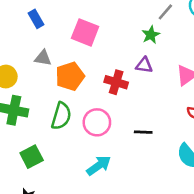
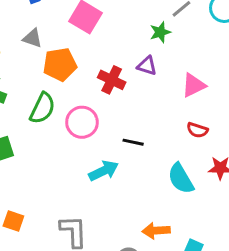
cyan arrow: (99, 165) -> (104, 171), moved

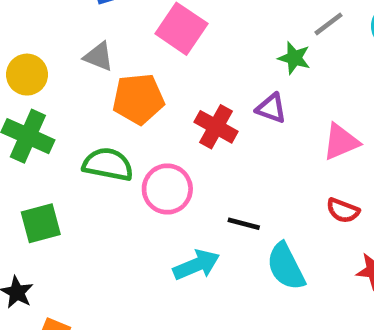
green star: (160, 32) -> (294, 58), turned 30
green semicircle: (42, 108) -> (108, 164), turned -108
cyan semicircle: (181, 179) -> (286, 267), moved

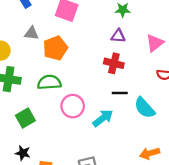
red cross: (216, 127) -> (114, 63), moved
pink circle: (167, 189) -> (73, 106), moved

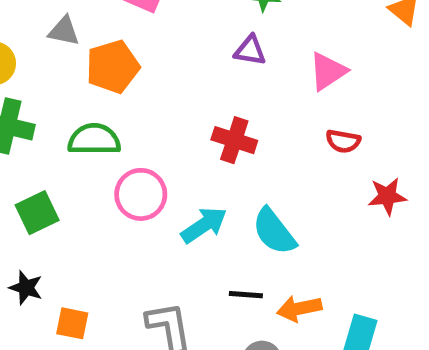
red cross: (114, 63) -> (234, 140), moved
black line: (120, 93) -> (246, 295), moved
cyan semicircle: (145, 108) -> (274, 231), moved

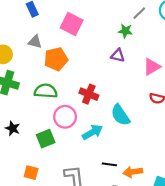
red cross: (234, 140) -> (89, 94), moved
green square: (37, 213) -> (46, 139), moved
cyan semicircle: (274, 231) -> (120, 115), moved
black star: (26, 288) -> (13, 128), moved

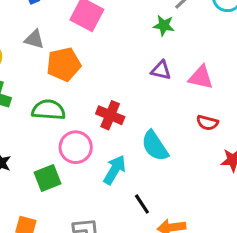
purple triangle: (118, 55) -> (161, 70), moved
pink triangle: (152, 67) -> (201, 77), turned 42
cyan arrow: (92, 132) -> (115, 170), turned -30
black line: (109, 164) -> (142, 204), moved, turned 48

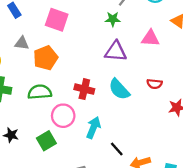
purple triangle: (161, 70) -> (116, 51), size x1.5
pink triangle: (201, 77) -> (150, 38), moved
cyan semicircle: (155, 146) -> (119, 89), moved

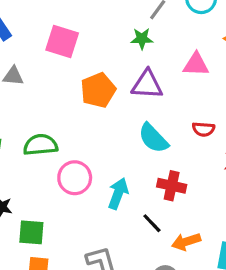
orange pentagon: (46, 58) -> (98, 90), moved
red cross: (84, 89) -> (172, 186), moved
green square: (46, 141) -> (31, 232), moved, turned 36

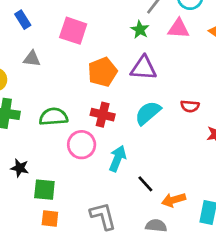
green star: (142, 39) -> (140, 30), turned 30
pink triangle: (196, 64) -> (178, 29), moved
cyan semicircle: (153, 138) -> (148, 113), turned 92
red cross: (172, 186) -> (103, 115), moved

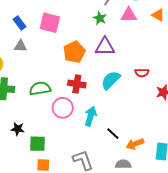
blue rectangle: (23, 20) -> (19, 23), moved

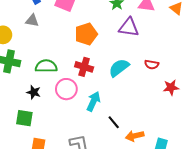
purple triangle: (105, 47) -> (129, 27), moved
black star: (18, 129) -> (34, 92), moved
green square: (37, 144) -> (24, 118), moved

